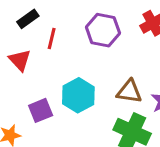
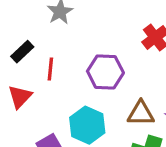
purple hexagon: (103, 30) -> (105, 72), moved
red triangle: (20, 60) -> (20, 97), turned 35

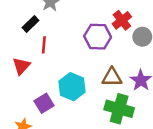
black rectangle: (22, 52) -> (30, 24), moved
purple hexagon: (105, 72) -> (98, 37), moved

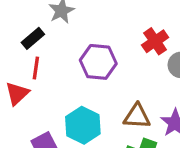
purple hexagon: (98, 37) -> (98, 62), moved
red line: (44, 45) -> (36, 68), moved

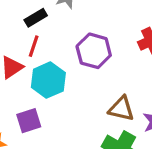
cyan hexagon: (83, 125) -> (48, 80), moved

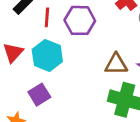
red line: (34, 46) -> (47, 17), moved

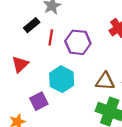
cyan hexagon: (47, 55) -> (62, 79), moved

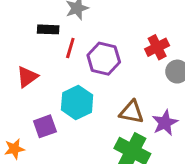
black rectangle: (32, 25) -> (48, 29), turned 35

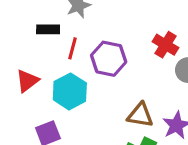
red cross: (157, 47) -> (165, 45), turned -30
cyan hexagon: (77, 102) -> (70, 91), moved

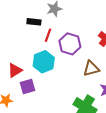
red triangle: (27, 81) -> (15, 70), moved
brown triangle: (140, 115) -> (91, 69), moved, turned -30

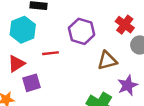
red line: (48, 35) -> (51, 53), moved, turned 64
cyan hexagon: (44, 62) -> (23, 30), moved

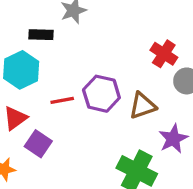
purple hexagon: (82, 31) -> (101, 94), moved
purple square: (32, 83) -> (38, 144), turned -36

